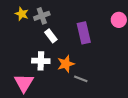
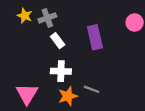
white cross: (41, 61) -> (61, 71), moved
orange star: (66, 64) -> (68, 96), moved

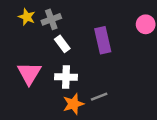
gray line: (92, 89) -> (99, 97), turned -42
pink triangle: (27, 94) -> (29, 73), moved

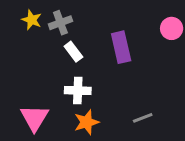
pink triangle: (29, 73) -> (34, 118), moved
gray line: (99, 97) -> (143, 118), moved

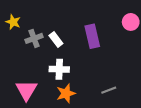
yellow star: (32, 20) -> (13, 22), moved
gray cross: (60, 23) -> (34, 38), moved

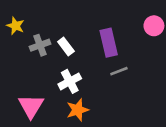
white cross: (59, 69) -> (70, 81), turned -30
gray line: (109, 90) -> (119, 71), moved

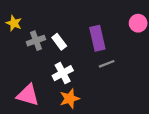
pink triangle: (31, 106) -> (28, 95), turned -45

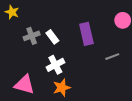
yellow star: (14, 23) -> (12, 12), moved
gray line: (107, 64) -> (112, 57), moved

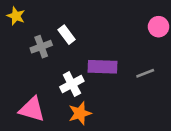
purple rectangle: (86, 34) -> (103, 67), moved, turned -75
white rectangle: (52, 37) -> (67, 35), moved

